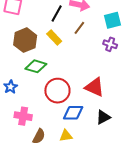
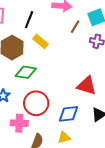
black line: (57, 14) -> (29, 20), moved
brown line: (79, 28) -> (75, 27), moved
red circle: (57, 91) -> (36, 103), moved

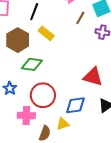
yellow triangle: (64, 137) -> (63, 124), moved

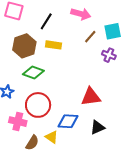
yellow rectangle: (46, 33) -> (53, 45), turned -42
red triangle: (93, 77) -> (91, 97), turned -35
yellow triangle: (63, 124) -> (52, 137), turned 40

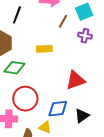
yellow rectangle: (53, 45) -> (44, 49), moved
black triangle: (98, 127) -> (82, 116), moved

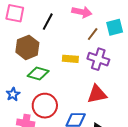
purple cross: (85, 36) -> (98, 59), moved, size x1.5

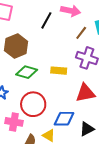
black line: (48, 22) -> (46, 20), moved
yellow rectangle: (70, 59) -> (59, 71), moved

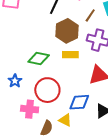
brown hexagon: (16, 46) -> (67, 31), moved

